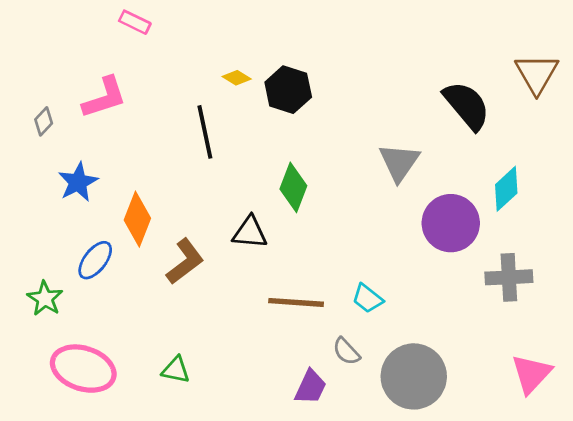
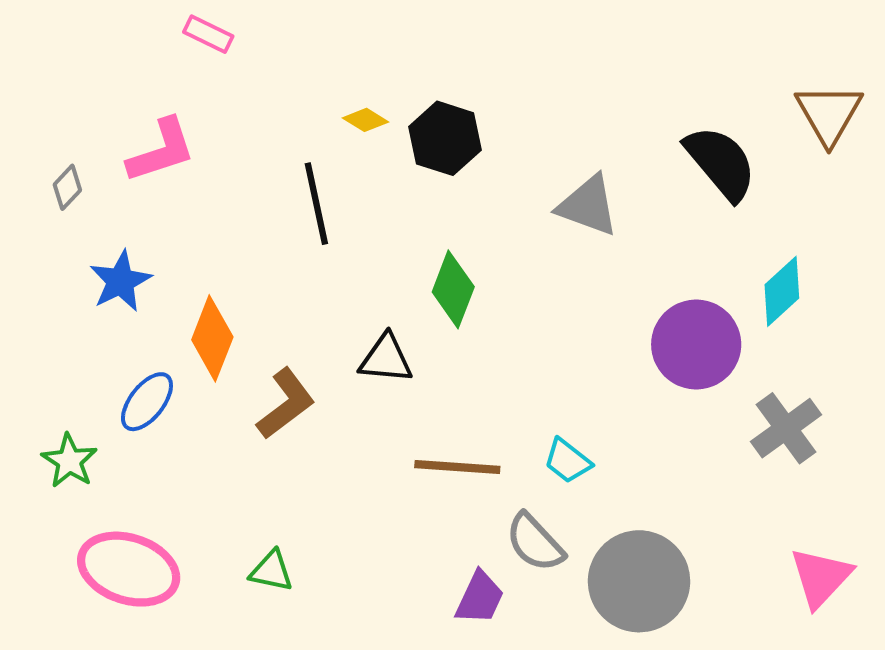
gray triangle: (399, 162) -> (588, 206), moved, turned -45
gray cross: (509, 277) -> (786, 428), turned -33
gray semicircle: (346, 351) -> (535, 543), size x1.4

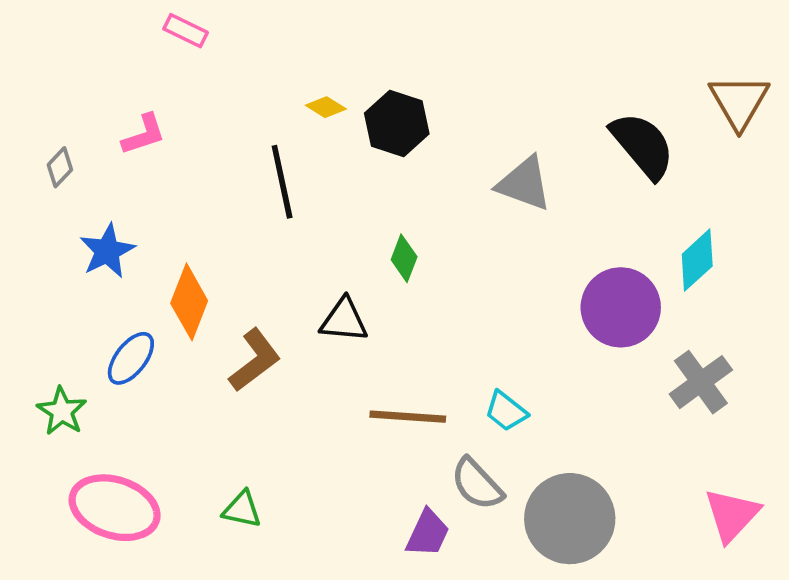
pink L-shape: (161, 151) -> (144, 134), size x0.7
green diamond: (453, 289) -> (404, 258), size x0.7

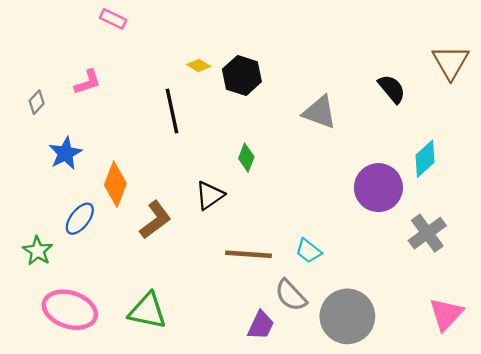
black semicircle: (643, 145) -> (392, 89), size x0.7
black triangle: (344, 320) -> (210, 195), turned -40
green triangle: (242, 509) -> (148, 311), size x1.6

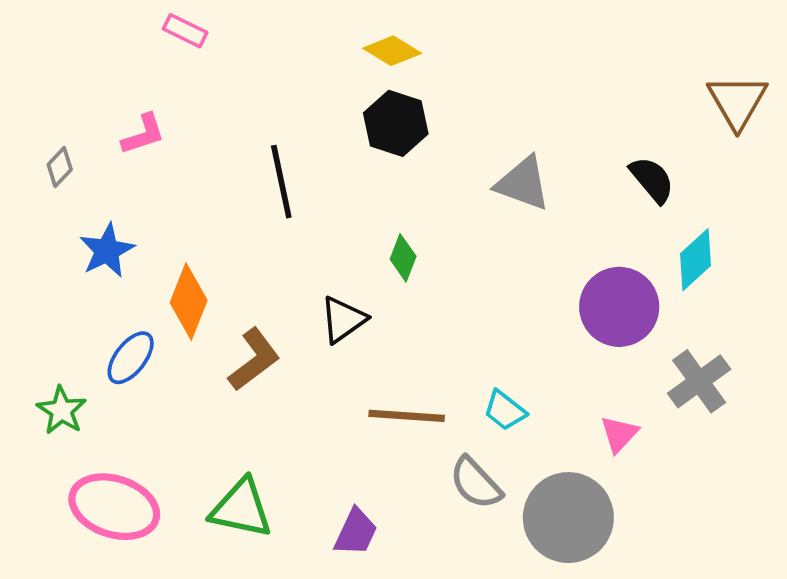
yellow diamond: (199, 65) -> (392, 51), moved, size x1.4
black semicircle: (392, 89) -> (652, 180), moved
pink triangle: (446, 314) -> (619, 434), moved, size x0.7
purple trapezoid: (261, 325) -> (356, 532), moved

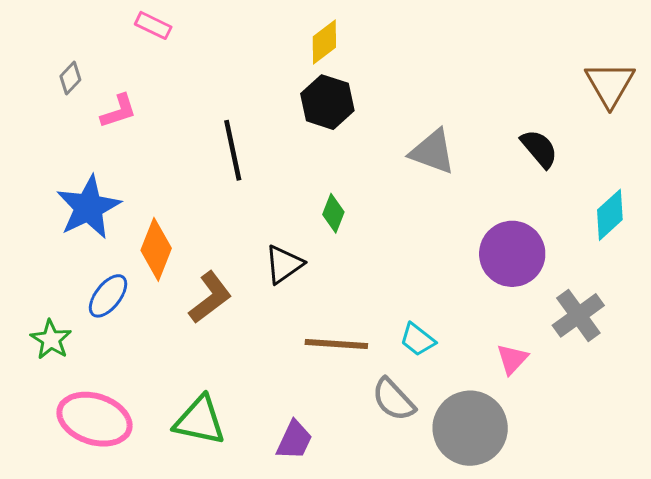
yellow diamond: (392, 51) -> (324, 42), turned -69
gray diamond: (60, 167) -> (70, 78), moved
blue star: (107, 251) -> (88, 207), size x1.4
cyan diamond: (695, 260) -> (610, 215), moved

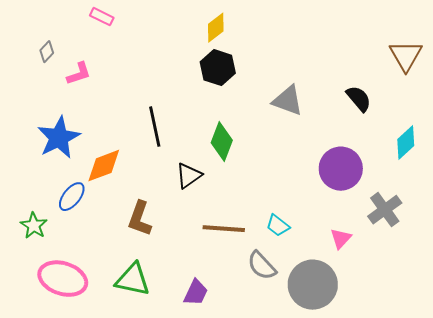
black line: (233, 150) -> (155, 127), moved
green diamond: (333, 213) -> (222, 142), size x1.5
orange diamond: (156, 249) -> (104, 166), turned 48
brown L-shape: (210, 297) -> (140, 219), moved, turned 147

